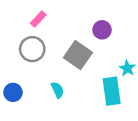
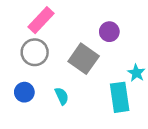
pink rectangle: (38, 19) -> (41, 20), size x1.5
blue circle: (13, 92) -> (24, 92), moved

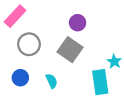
pink rectangle: (41, 20) -> (15, 16), moved
purple circle: (109, 32) -> (78, 23), moved

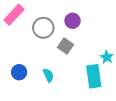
gray circle: (29, 44) -> (43, 28), moved
gray square: (70, 50) -> (65, 46), size x0.7

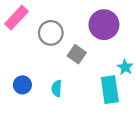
purple circle: (73, 21) -> (104, 25), moved, size x1.6
cyan semicircle: (48, 75) -> (57, 88), turned -152

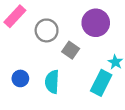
cyan semicircle: (57, 88) -> (52, 82), size x1.5
cyan rectangle: (110, 90) -> (101, 83), turned 35

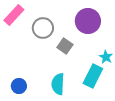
blue circle: (20, 78) -> (19, 86), moved
cyan semicircle: (52, 82) -> (58, 84), moved

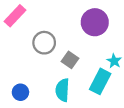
gray circle: (43, 28) -> (44, 43), moved
gray square: (65, 46) -> (70, 60), moved

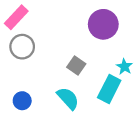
gray circle: (44, 43) -> (22, 47), moved
cyan semicircle: (62, 90) -> (68, 98), turned 135

